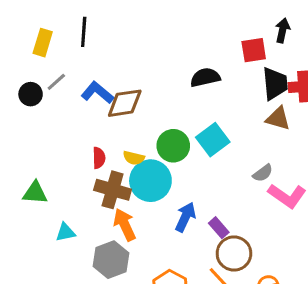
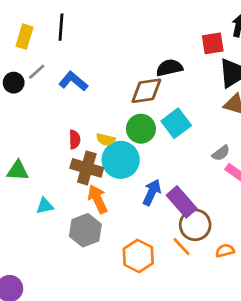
brown diamond: (125, 103) -> (146, 91), moved
purple rectangle: (219, 228) -> (182, 202), size x1.6

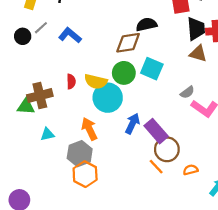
cyan square: (176, 123) -> (152, 69), turned -30
yellow semicircle: (106, 140) -> (96, 82), size x1.5
brown cross: (87, 168) -> (40, 96), moved, turned -30
orange hexagon: (138, 256) -> (85, 174), moved

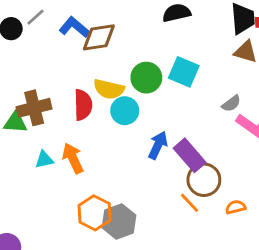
brown diamond: (128, 43) -> (99, 37), moved
red semicircle: (71, 82) -> (83, 105), moved, size x1.5
cyan circle: (108, 98) -> (125, 111), size x0.7
orange arrow: (89, 129) -> (73, 158), moved
gray hexagon: (80, 154) -> (119, 222), moved

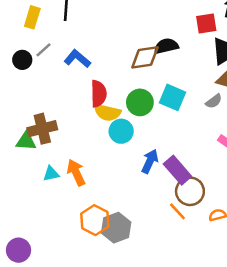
brown diamond: (99, 37) -> (145, 57), moved
gray semicircle: (231, 103) -> (214, 101), moved
red semicircle: (83, 105) -> (99, 94), moved

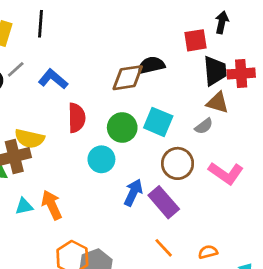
yellow semicircle: (107, 112) -> (30, 139), moved
brown circle: (190, 191) -> (178, 163), moved

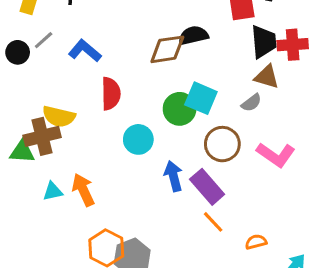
green circle: (122, 127) -> (180, 109), moved
blue arrow: (133, 192) -> (173, 176), turned -40
orange line: (164, 248) -> (213, 222), moved

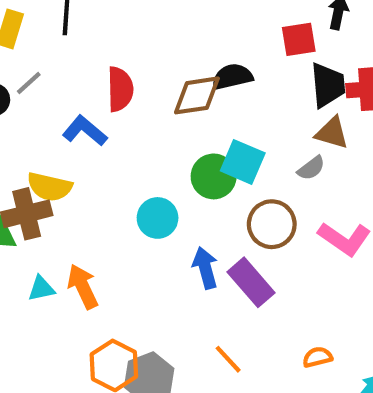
blue L-shape: (85, 51) -> (85, 131), moved
red semicircle: (111, 94) -> (120, 89), moved
orange line: (213, 222) -> (228, 359), moved

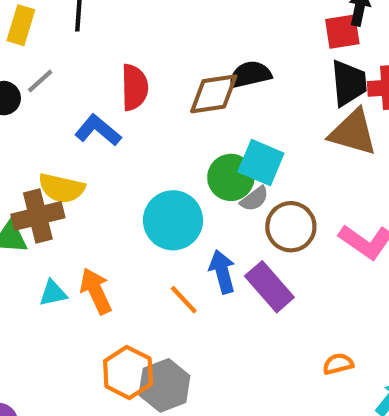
red square: (299, 39) -> (342, 32), moved
brown triangle: (332, 133) -> (353, 132), size x1.4
gray semicircle: (311, 168) -> (254, 199), moved
cyan circle: (158, 218) -> (173, 220), size x1.4
orange line: (228, 359) -> (184, 300), moved

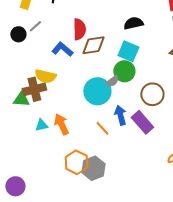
brown diamond: (214, 94) -> (93, 45), moved
cyan square: (261, 162) -> (128, 51), moved
gray semicircle: (254, 199) -> (112, 81), moved

